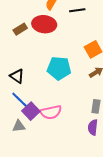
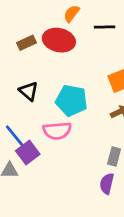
black triangle: (17, 76) -> (29, 91), moved
pink semicircle: (51, 112) -> (57, 131), moved

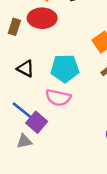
brown rectangle: (26, 43) -> (14, 27), turned -35
pink semicircle: (57, 131) -> (58, 98), turned 30

